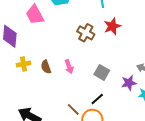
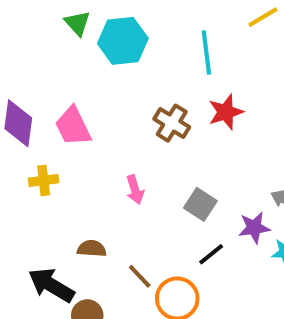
pink trapezoid: (35, 15) -> (73, 126), moved
brown semicircle: (46, 67) -> (92, 249), moved, turned 112
black line: (97, 99) -> (211, 254), moved

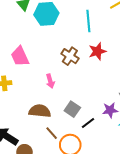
pink arrow: (135, 190) -> (50, 81), moved
gray square: (200, 204) -> (72, 109), moved
brown semicircle: (92, 249) -> (40, 111), moved, size x1.5

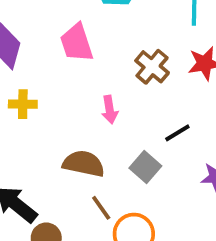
pink trapezoid: (20, 56) -> (77, 43), moved
black line: (88, 123) -> (177, 133), moved

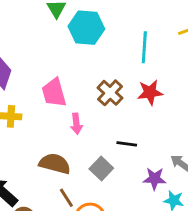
pink trapezoid: (77, 43) -> (54, 93), moved
black line: (177, 133) -> (127, 144), turned 36

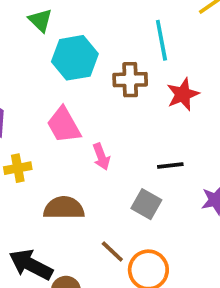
cyan hexagon: (86, 28) -> (75, 58), moved
brown cross: (110, 93) -> (130, 80), moved, turned -30
brown semicircle: (55, 164) -> (64, 208), moved

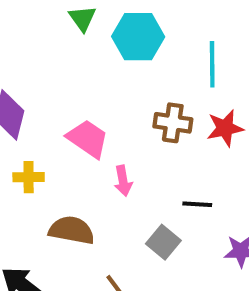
cyan hexagon: (75, 58) -> (138, 37), moved
brown cross: (130, 80) -> (173, 123), moved
pink trapezoid: (64, 125) -> (88, 139), turned 144

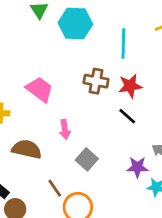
pink arrow: (123, 181) -> (65, 129), moved
black line: (197, 204) -> (127, 116), moved, turned 36

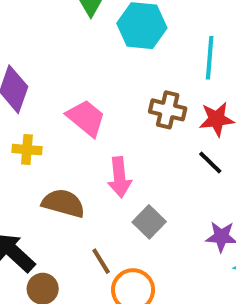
pink arrow: (65, 129) -> (119, 177), size x1.4

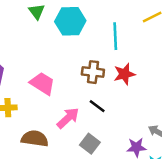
black line: (210, 162) -> (97, 106), moved
pink arrow: (119, 177) -> (68, 118), turned -120

